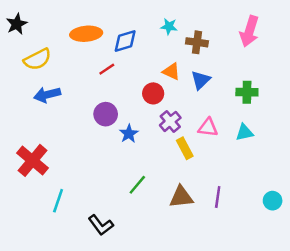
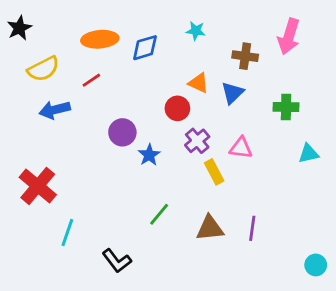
brown cross: (197, 42) -> (245, 56), moved
red line: (107, 69) -> (91, 80), moved
cyan triangle: (245, 132) -> (309, 154), moved
cyan circle: (273, 201) -> (316, 265), moved

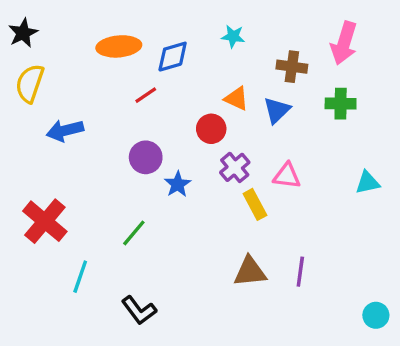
yellow semicircle: (43, 69) -> (30, 83), moved, turned 136
red line: (91, 80) -> (146, 95), moved
green cross: (286, 107) -> (341, 104), moved
green line: (159, 214) -> (134, 233), moved

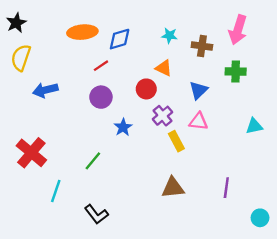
cyan star: (233, 36) -> (169, 36), moved
blue triangle: (277, 110) -> (198, 90), moved
purple circle: (146, 157) -> (101, 97), moved
purple line: (300, 272) -> (226, 188), moved

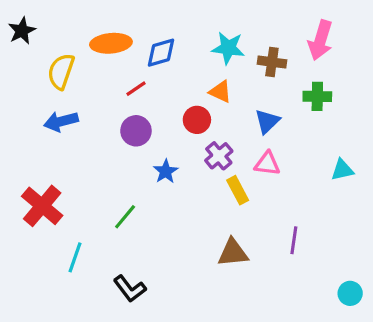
cyan star: (169, 36) -> (228, 48), size x1.5
yellow semicircle: (21, 58) -> (61, 71), moved
purple line: (226, 188) -> (294, 240), moved

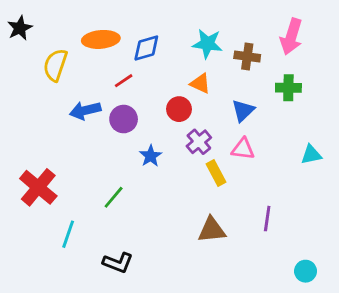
blue arrow: (61, 121) -> (85, 111), moved
black L-shape: (130, 289) -> (118, 263), turned -32
cyan circle: (350, 293) -> (306, 271), moved

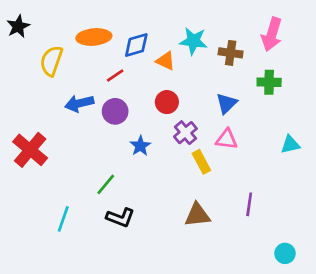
orange triangle: (200, 83) -> (166, 61), moved
red cross: (38, 187) -> (30, 150), moved
black L-shape: (118, 263) -> (120, 218), moved

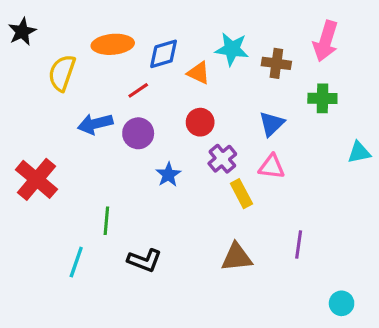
cyan triangle: (290, 145) -> (359, 152), moved
green line: (106, 184) -> (106, 221), moved, turned -35

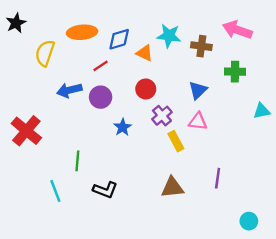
pink arrow: (326, 41) -> (237, 30), turned 92
cyan line: (76, 262) -> (55, 191), turned -40

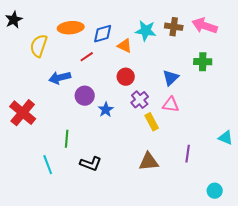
brown cross: (201, 46) -> (174, 27), moved
purple circle: (101, 97) -> (85, 96), moved
cyan triangle: (262, 111) -> (226, 138), moved, turned 35

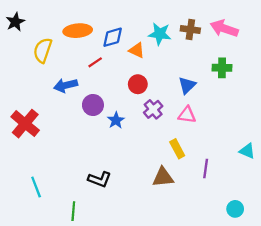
yellow rectangle: (152, 122) -> (177, 149), moved
green line: (67, 139) -> (73, 211), moved
cyan line: (48, 165) -> (36, 187), moved

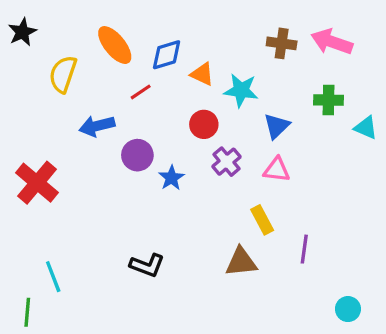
orange ellipse: (78, 31) -> (115, 45), turned 56
cyan star: (160, 34) -> (241, 90), moved
cyan triangle: (247, 151) -> (366, 128), moved
green line: (73, 211) -> (27, 312), moved

